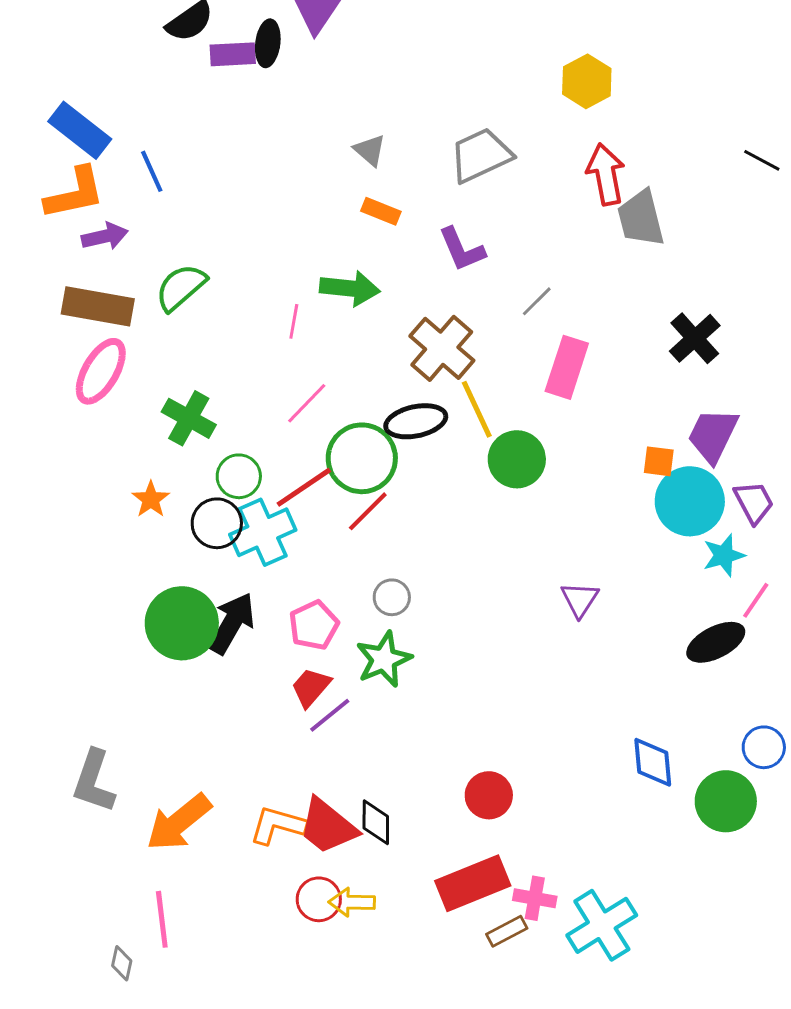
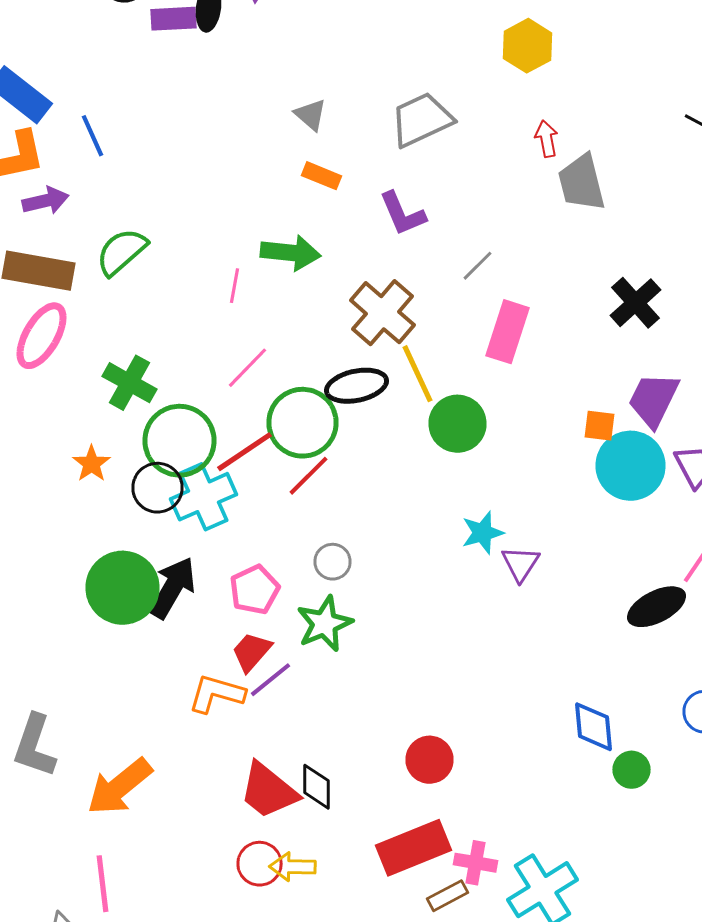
red arrow: (606, 174) -> (546, 139), size x0.6
green circle: (239, 476) -> (180, 441), size x1.6
cyan star: (724, 555) -> (482, 533), moved
green circle: (726, 801) -> (632, 770), moved, size x0.6
orange L-shape: (278, 825) -> (216, 694), moved

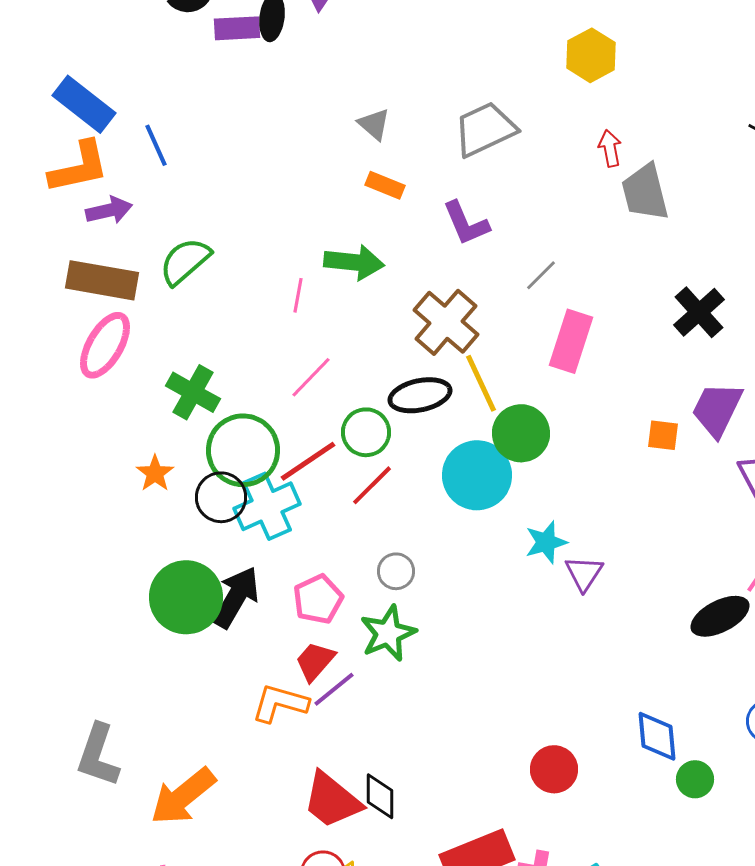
green circle: (302, 423) -> (366, 432), size x0.7
cyan circle: (630, 466) -> (477, 475), moved
red circle: (430, 760) -> (554, 769), moved

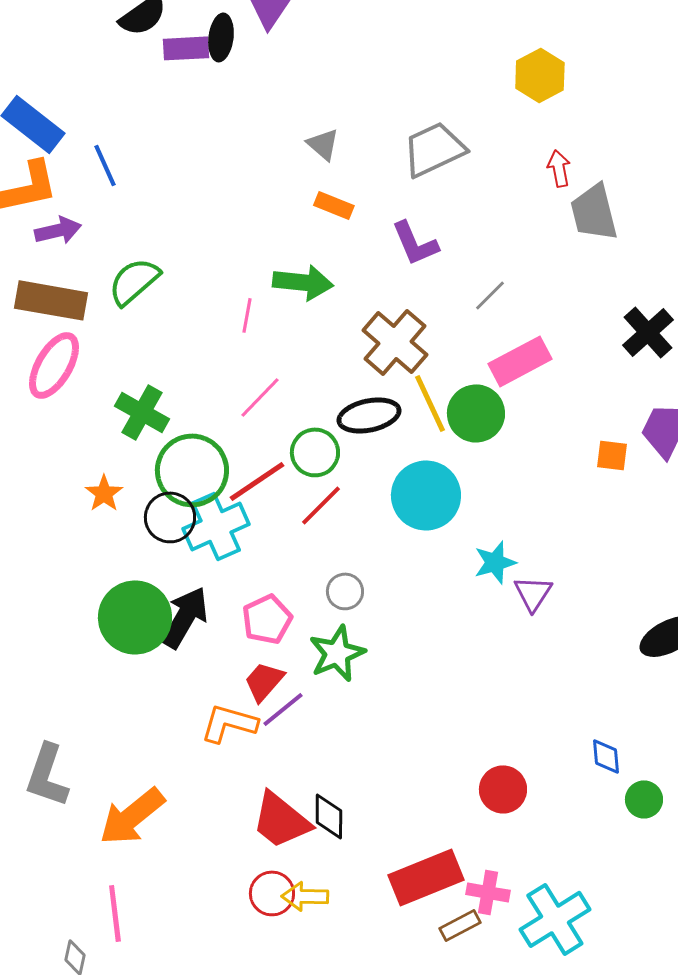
pink rectangle: (571, 341) -> (520, 361), turned 44
green circle: (521, 433) -> (476, 413), moved
blue diamond: (657, 736) -> (606, 756), size x0.7

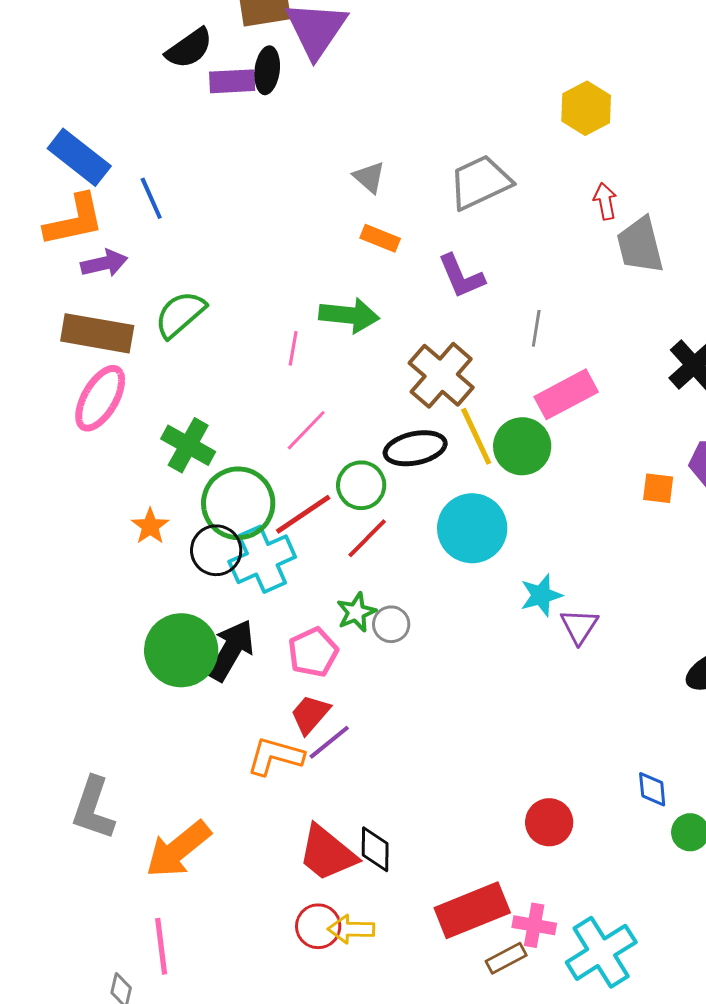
gray line: (490, 295) -> (536, 328), turned -36
green star: (337, 653) -> (356, 612), moved, size x0.7

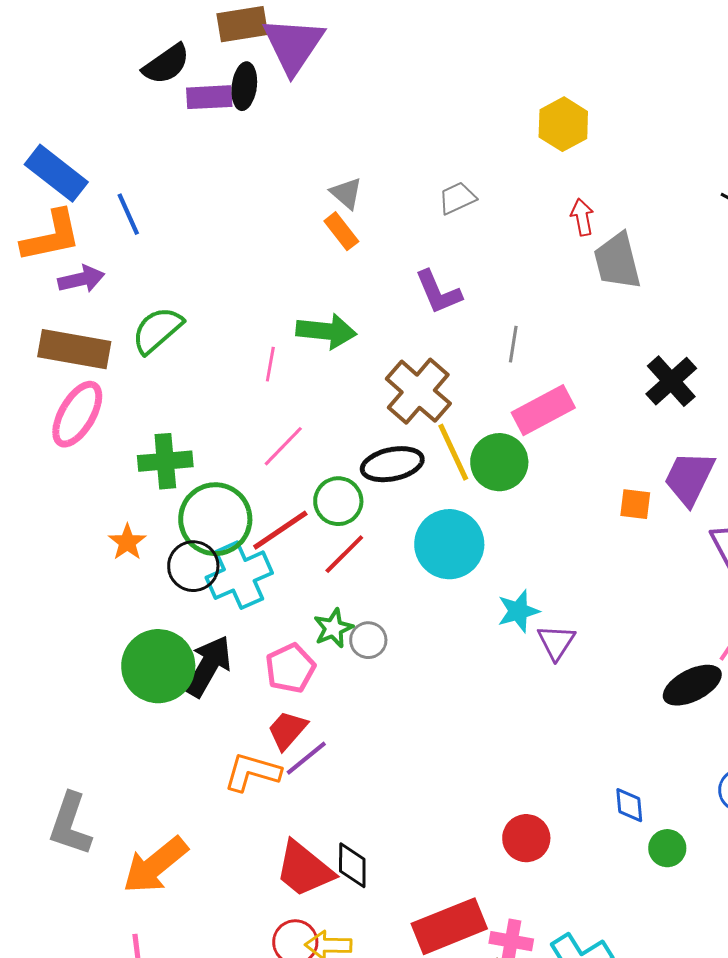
gray trapezoid: (480, 182) -> (457, 198), size x0.6
orange rectangle: (380, 238) -> (341, 231), moved, turned 30
green cross: (188, 445) -> (165, 461), turned -34

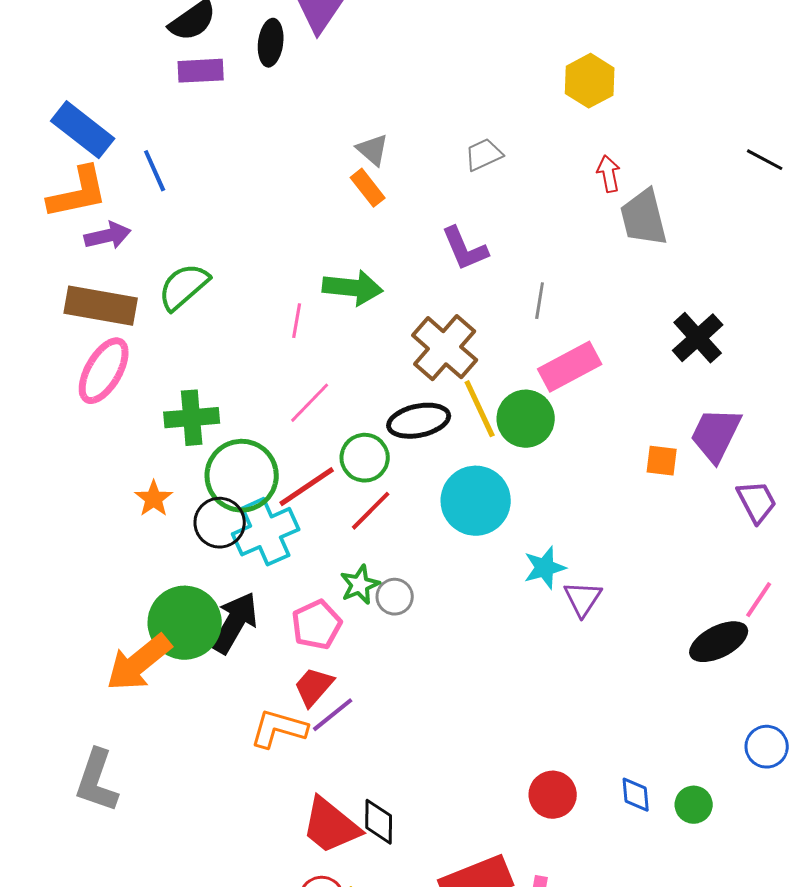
purple rectangle: (209, 97) -> (201, 71), moved
blue diamond: (629, 805) -> (636, 795), moved
orange arrow: (155, 865) -> (139, 663), moved

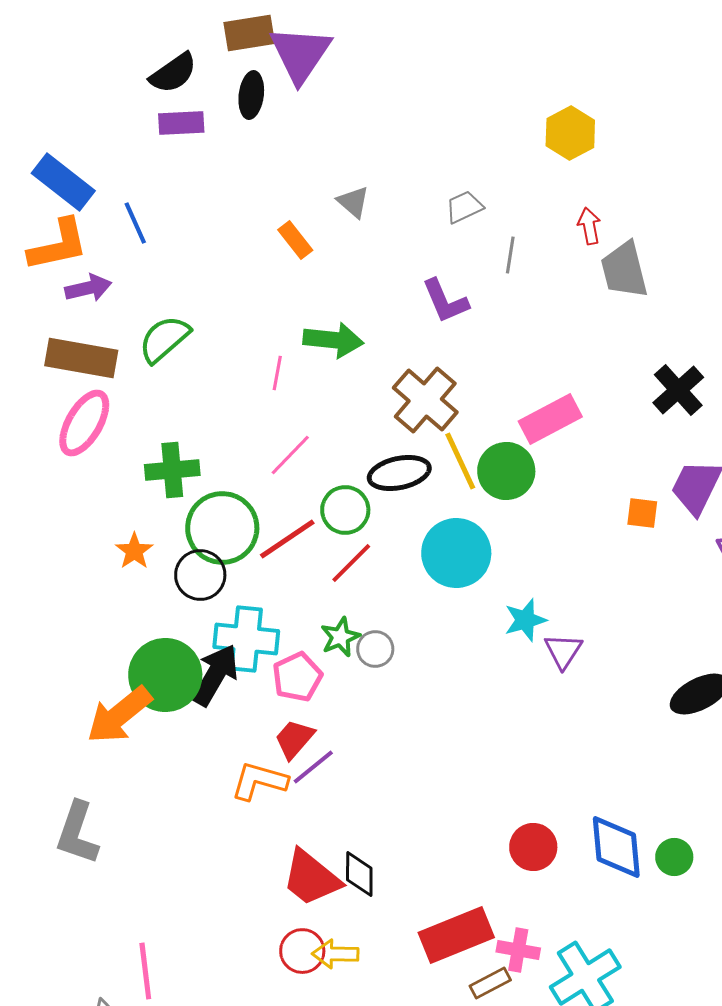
orange rectangle: (368, 188) -> (295, 240), moved
gray line: (540, 301) -> (510, 255), moved
cyan cross: (266, 532) -> (246, 639), moved, turned 30
blue diamond: (636, 795) -> (616, 847), size x1.8

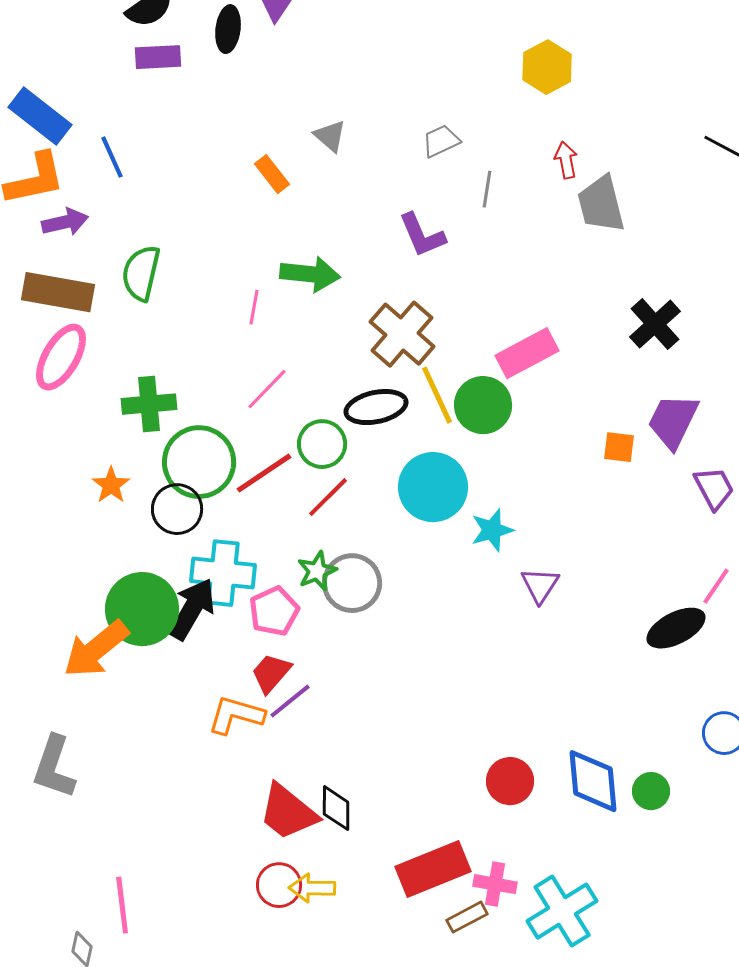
green semicircle: (164, 339) -> (141, 273), turned -36
cyan star: (525, 620) -> (492, 530), moved
gray circle: (375, 649) -> (352, 583), size x1.6

